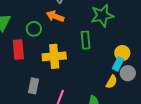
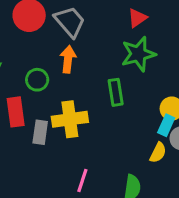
orange arrow: (55, 16) -> (68, 59), turned 78
gray rectangle: (33, 86) -> (40, 132), moved

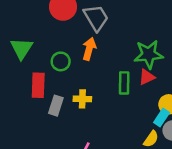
red triangle: (137, 18) -> (147, 77), moved
yellow cross: (70, 119) -> (82, 99), size x0.6

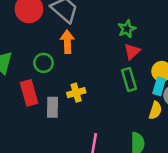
green star: (149, 54) -> (127, 29), size x0.6
green rectangle: (124, 83) -> (129, 80), moved

